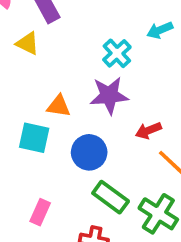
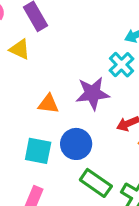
cyan cross: (117, 53) -> (121, 65), moved
cyan square: (34, 138) -> (38, 151), moved

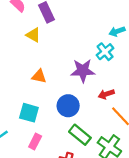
orange triangle: (48, 104) -> (39, 76), moved
cyan square: (38, 151) -> (29, 113), moved

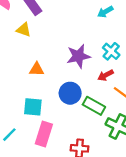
cyan cross: (105, 52) -> (111, 51), moved
green rectangle: (80, 135) -> (94, 106), moved
pink rectangle: (35, 142) -> (44, 134), size x1.5

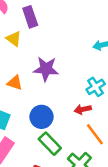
purple star: (78, 56) -> (46, 69), moved
green rectangle: (94, 106) -> (50, 144), moved

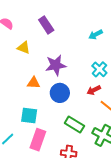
purple rectangle: (30, 17) -> (46, 25), moved
blue circle: (42, 117) -> (60, 93), moved

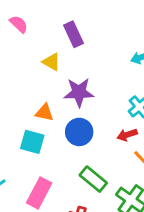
yellow triangle: (24, 48) -> (52, 62), moved
cyan square: (29, 115) -> (32, 142), moved

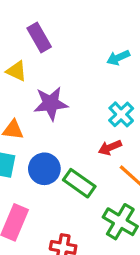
blue circle: (79, 132) -> (44, 169), moved
green rectangle: (93, 179) -> (79, 183), moved

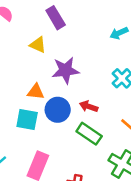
red arrow: (110, 147) -> (89, 106), moved, turned 42
blue circle: (44, 169) -> (58, 110), moved

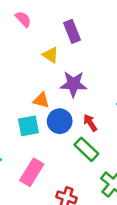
red arrow: (89, 106) -> (90, 123), turned 30
cyan square: (27, 120) -> (28, 126), turned -30

